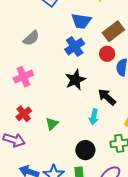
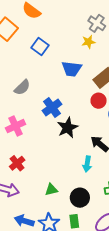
blue cross: (75, 47) -> (52, 107), moved
green triangle: (52, 124) -> (51, 190), moved, turned 32

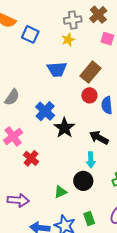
gray cross: (97, 23) -> (73, 20), turned -30
blue square: (40, 47) -> (30, 34), moved
red cross: (17, 163) -> (31, 158), moved
black circle: (80, 198) -> (83, 181), moved

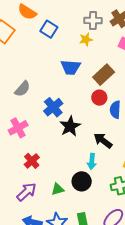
red cross: (31, 158) -> (32, 161), moved
purple arrow: (18, 200) -> (27, 192), moved, turned -55

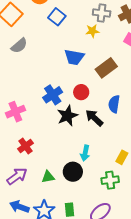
gray semicircle: (22, 89) -> (19, 46), moved
red circle: (99, 98) -> (81, 92), moved
black arrow: (103, 141) -> (94, 118), moved

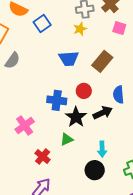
blue square: (57, 17) -> (42, 24), turned 30
blue cross: (53, 95) -> (57, 100), turned -36
black arrow: (94, 118) -> (103, 113), turned 126
green triangle: (48, 177) -> (67, 139), moved

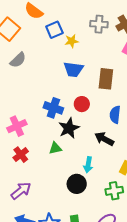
yellow star: (80, 29) -> (72, 41), moved
brown rectangle: (102, 61) -> (106, 79), turned -45
black arrow: (103, 113) -> (104, 139), moved, turned -138
red cross: (43, 157) -> (21, 155), moved

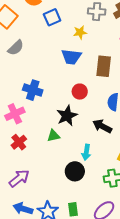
yellow star: (72, 41) -> (80, 32), moved
blue cross: (53, 108) -> (33, 90), moved

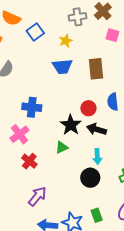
red circle: (80, 92) -> (88, 108), moved
black arrow: (102, 126) -> (97, 129), moved

